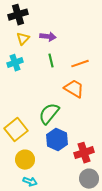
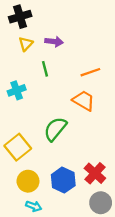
green line: (51, 61) -> (45, 69), moved
cyan cross: (15, 63) -> (17, 90), moved
blue hexagon: (57, 140) -> (63, 180), moved
red cross: (84, 153) -> (95, 173), turned -30

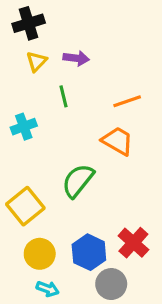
gray circle: (101, 203) -> (111, 284), moved

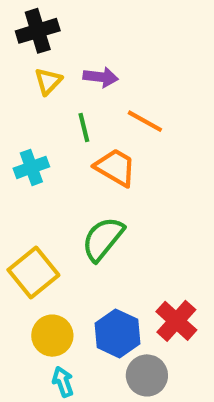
orange line: (127, 101) -> (145, 121), moved, turned 48
orange trapezoid: (118, 141) -> (115, 167), moved
cyan arrow: (48, 289) -> (63, 382), turned -130

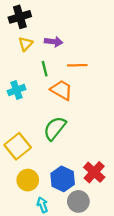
orange line: (145, 121) -> (77, 65), turned -30
cyan arrow: (63, 382) -> (42, 205), moved

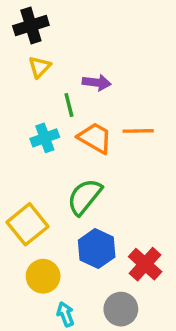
purple arrow: (54, 42) -> (97, 83), moved
orange line: (77, 65) -> (138, 131), moved
cyan cross: (16, 90) -> (45, 138), moved
blue hexagon: (63, 179) -> (97, 249), moved

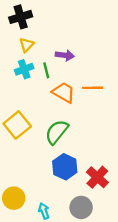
cyan cross: (45, 138) -> (24, 69), moved
yellow square: (27, 224) -> (17, 125), moved
yellow circle: (43, 276) -> (14, 198), moved

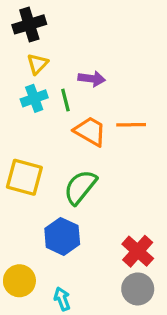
yellow square: (17, 125) -> (24, 177), turned -36
blue hexagon: (65, 167) -> (62, 236), moved
gray circle: (81, 207) -> (138, 289), moved

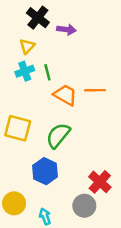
black cross: (29, 24) -> (38, 18), moved, turned -35
purple arrow: (92, 79) -> (66, 29), moved
gray circle: (138, 289) -> (84, 206), moved

